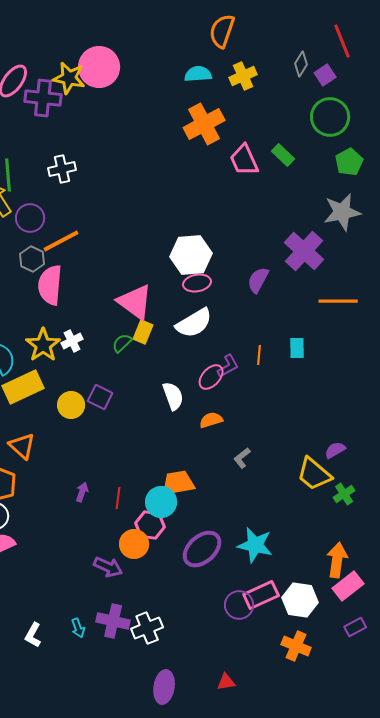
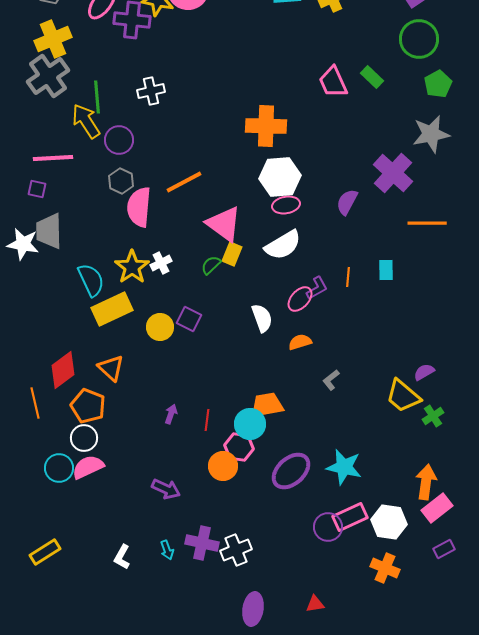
orange cross: (204, 124) -> (266, 126), moved, turned 30
orange line: (61, 241) -> (184, 182), moved
purple arrow: (108, 567) -> (166, 489), moved

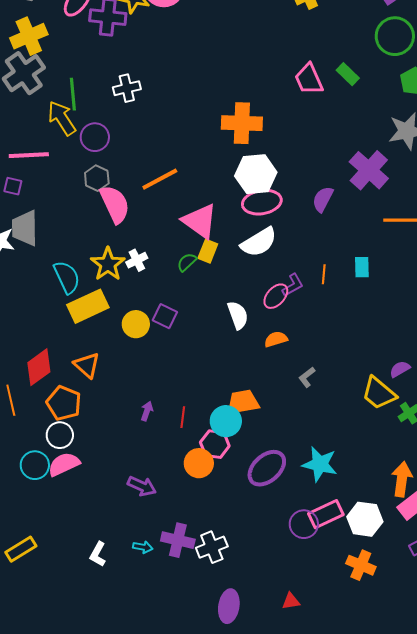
pink ellipse: (286, 205) -> (262, 202), size x1.4
pink semicircle: (139, 207) -> (115, 204), turned 150
cyan arrow: (167, 550) -> (143, 547), turned -60

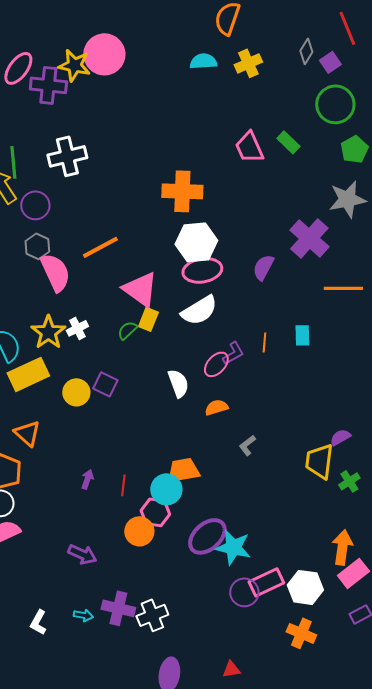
white cross: (127, 88) -> (67, 156), size x1.4
yellow trapezoid: (379, 393) -> (319, 461), turned 57
cyan star: (320, 464) -> (233, 547), moved

